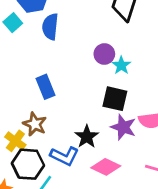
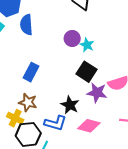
blue rectangle: (45, 87) -> (31, 72), turned 60
black square: (115, 99) -> (86, 72), turned 30

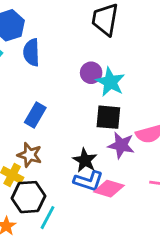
cyan star: (87, 45) -> (110, 82), size x1.5
black square: (86, 72) -> (108, 117), turned -30
blue L-shape: (55, 123) -> (88, 181), moved

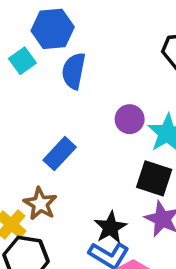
purple circle: (91, 73) -> (130, 119), moved

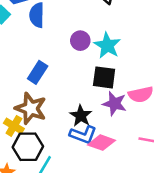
brown star: (40, 204) -> (31, 108), size x1.4

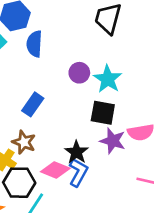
brown star: (31, 108) -> (24, 142), size x0.7
blue L-shape: (83, 135) -> (78, 172), turned -84
pink diamond: (101, 143) -> (55, 170), moved

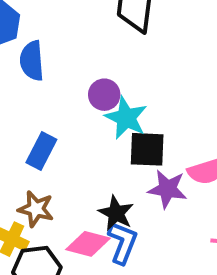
cyan star: (108, 79) -> (126, 118), moved

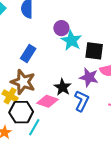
black square: (147, 149) -> (94, 51), moved
brown star: (36, 209) -> (23, 82), size x1.4
blue L-shape: (123, 243) -> (82, 101), moved

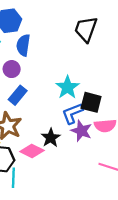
purple circle: (61, 28) -> (12, 69), moved
blue L-shape: (82, 101) -> (72, 113), moved, turned -145
cyan line: (34, 127) -> (13, 178), turned -36

